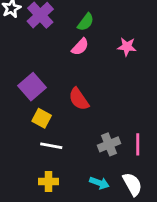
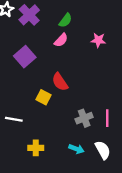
purple square: (32, 87) -> (25, 57), moved
yellow square: (42, 118) -> (43, 97), moved
white line: (51, 146) -> (14, 119), moved

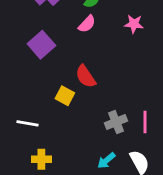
yellow cross: (36, 148) -> (41, 159), moved
cyan arrow: (76, 149) -> (106, 161), turned 120

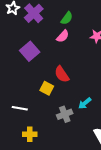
gray cross: (116, 122) -> (65, 114), moved
cyan arrow: (106, 161) -> (85, 103), moved

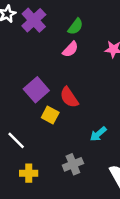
purple square: (30, 51) -> (36, 90), moved
white line: (20, 108) -> (16, 140), turned 35
gray cross: (65, 114) -> (73, 164), moved

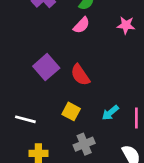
yellow square: (50, 115) -> (71, 111), moved
white line: (16, 140) -> (25, 119), turned -30

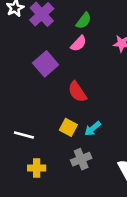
purple square: (46, 67) -> (46, 64), moved
cyan arrow: (110, 113) -> (93, 129), moved

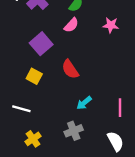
yellow square: (68, 127) -> (34, 76), moved
yellow cross: (37, 168) -> (33, 139), turned -35

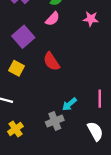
cyan arrow: (84, 103) -> (69, 104), moved

